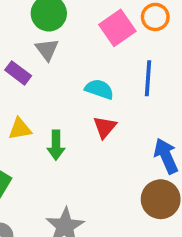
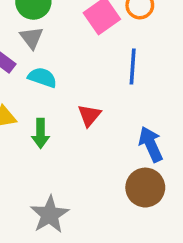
cyan semicircle: (99, 89) -> (42, 77), moved

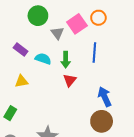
gray triangle: (32, 38) -> (57, 33), moved
green arrow: (41, 133) -> (66, 60), moved

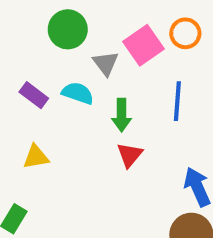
cyan semicircle: (43, 59) -> (78, 93), moved

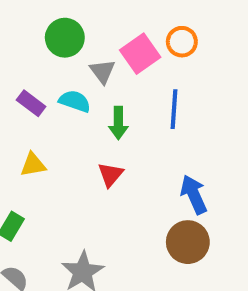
red triangle: (130, 155) -> (110, 175), moved

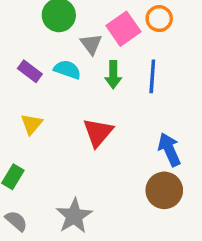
green arrow: (118, 123) -> (113, 75), moved
yellow triangle: (33, 165) -> (32, 124), turned -40
red triangle: (110, 175) -> (98, 133), size x1.4

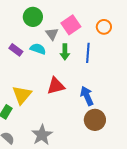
orange circle: (159, 19) -> (104, 27), moved
yellow triangle: (32, 124) -> (22, 95), moved, size x1.5
red triangle: (98, 133) -> (56, 86), turned 36
blue arrow: (169, 150) -> (87, 96), moved

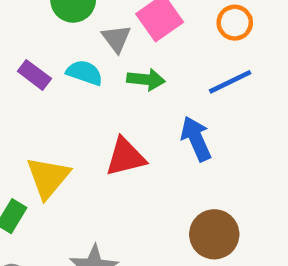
green arrow: (65, 52) -> (146, 80), turned -84
blue line: (88, 53) -> (230, 82), moved, turned 60
blue arrow: (87, 96) -> (196, 139), moved

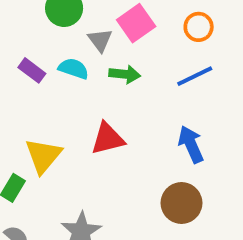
blue arrow: (196, 139) -> (191, 144), moved

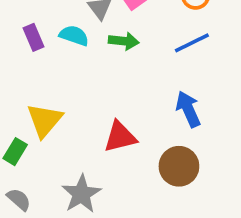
purple rectangle: (32, 70) -> (34, 37), turned 30
red triangle: (108, 139) -> (120, 137), moved

